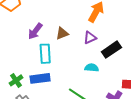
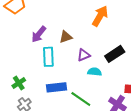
purple triangle: (90, 38) -> (84, 55), moved
blue rectangle: (40, 78) -> (56, 87), moved

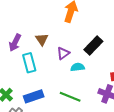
brown triangle: (66, 37) -> (42, 39), turned -32
blue rectangle: (56, 87) -> (34, 96), moved

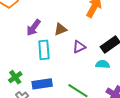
brown triangle: (42, 39) -> (60, 29), turned 32
cyan semicircle: (78, 67) -> (103, 64), moved

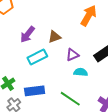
cyan rectangle: (44, 50) -> (37, 57), turned 66
cyan semicircle: (103, 64) -> (81, 72), moved

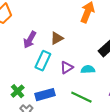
purple triangle: (73, 55) -> (67, 67), moved
cyan rectangle: (37, 57) -> (43, 61), turned -30

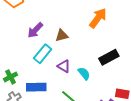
purple triangle: (67, 67) -> (64, 66), turned 48
cyan semicircle: (88, 69) -> (84, 73), turned 40

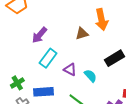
orange arrow: (98, 18) -> (101, 20), turned 135
brown triangle: (62, 35) -> (82, 34), moved

